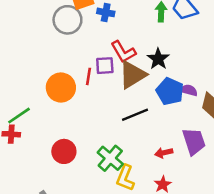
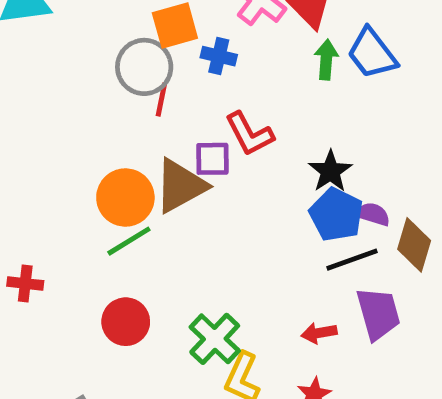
black star: (158, 59) -> (330, 171), moved
brown triangle: (132, 75) -> (180, 186), moved
red line: (89, 76) -> (161, 100), moved
black line: (135, 115) -> (352, 260), moved
green line: (19, 116) -> (129, 241), moved

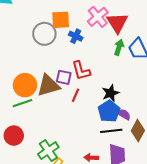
red line: (161, 100) -> (76, 95), moved

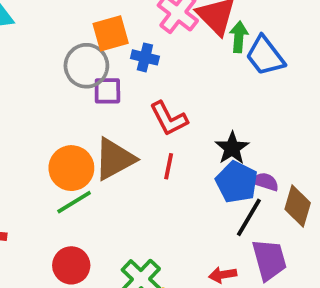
green arrow: (119, 47) -> (239, 37), moved
purple square: (64, 77) -> (107, 91), moved
black line: (111, 131) -> (249, 217), turned -40

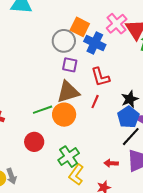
orange square: (111, 33) -> (80, 27), turned 30
blue cross: (145, 57) -> (95, 43), size x1.5
purple square: (107, 91) -> (70, 65), moved
orange circle: (71, 168) -> (64, 115), moved

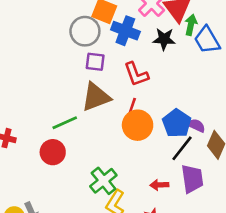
black star: (130, 99) -> (164, 39), moved, turned 30
orange circle: (64, 115) -> (138, 125), moved
red circle: (34, 142) -> (53, 152), moved

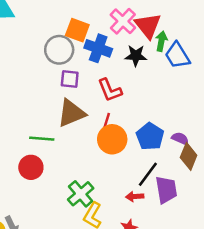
green line: (65, 123) -> (42, 139), turned 30
purple semicircle: (196, 126) -> (180, 139), moved
black line: (182, 148) -> (148, 174), moved

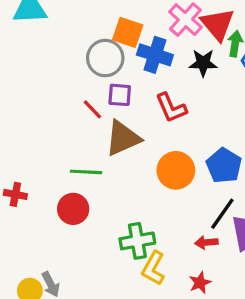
red line: (106, 121) -> (92, 109), moved, turned -60
green cross: (81, 194) -> (137, 241), turned 32

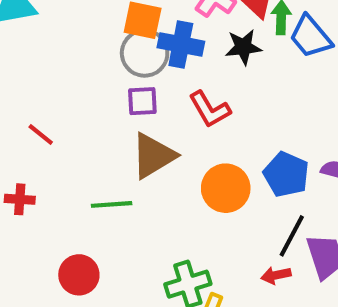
gray circle: (105, 58) -> (145, 53), moved
red line: (92, 109) -> (41, 135), moved
red cross: (15, 194) -> (20, 199), moved
red circle: (73, 209) -> (79, 275), moved

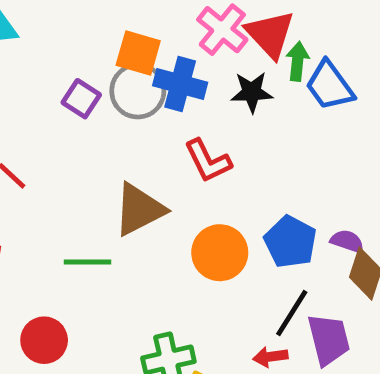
purple square: (142, 101) -> (81, 99), moved, turned 32

